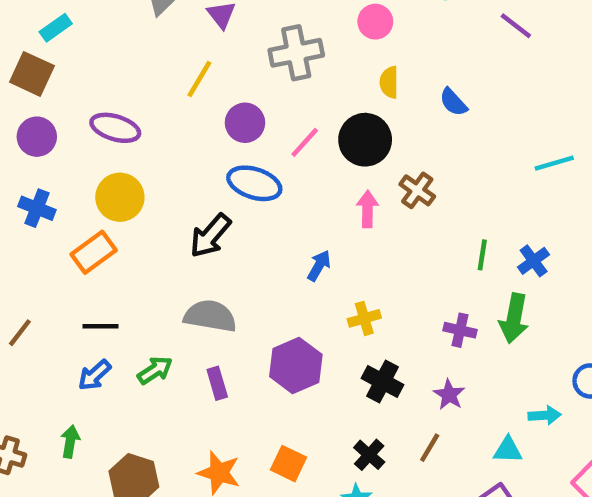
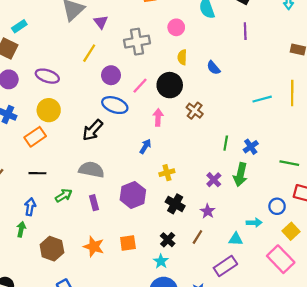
purple line: (516, 26) -> (245, 31), turned 49
pink arrow: (368, 209) -> (158, 117), moved
purple cross: (460, 330) -> (214, 180), turned 32
blue arrow: (95, 375) -> (30, 207), moved, turned 140
orange square: (288, 464) -> (128, 243), turned -35

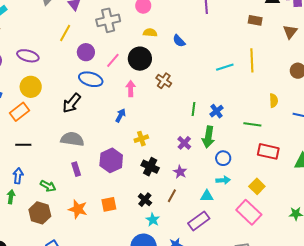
yellow semicircle: (182, 57) -> (150, 33), turned 96
green arrow: (64, 195) -> (48, 186), moved, turned 63
blue circle: (277, 206) -> (223, 158), moved
cyan star: (161, 261) -> (153, 220), moved

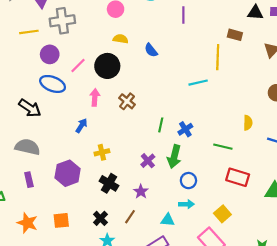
gray cross: (108, 20) -> (62, 21), moved
yellow line: (65, 33) -> (29, 32), turned 48
yellow line: (252, 60) -> (218, 57), moved
brown cross: (164, 81) -> (127, 101), moved
black arrow: (72, 103) -> (30, 108), turned -100

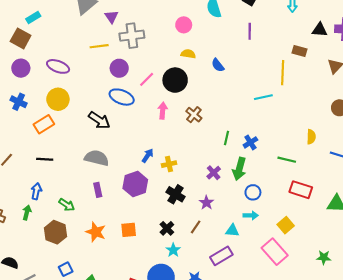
blue arrow: (81, 126) -> (148, 156), moved

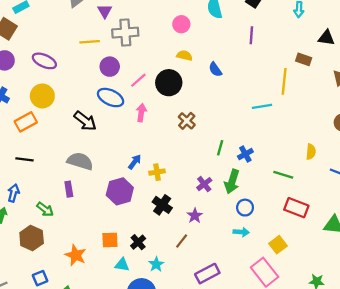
pink arrow: (163, 111) -> (141, 113), moved
purple rectangle: (98, 190) -> (69, 189), moved
black cross: (167, 228) -> (138, 242), moved
cyan triangle: (232, 231) -> (122, 265), moved
orange star: (96, 232) -> (76, 255), moved

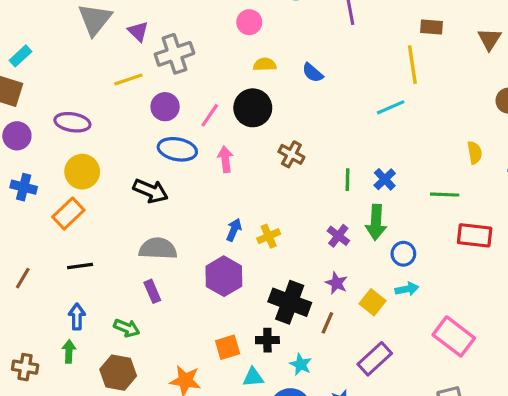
black cross: (162, 205) -> (290, 302), moved, size x1.4
black cross: (138, 242) -> (267, 340), turned -35
yellow square: (278, 245) -> (372, 302), moved

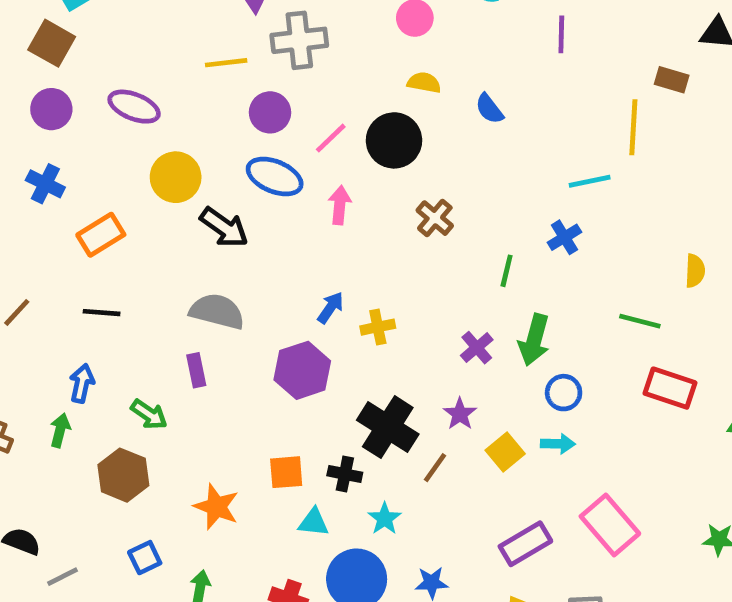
yellow circle: (82, 172) -> (176, 177), moved
blue cross: (385, 179) -> (564, 237), moved
purple rectangle: (375, 359) -> (525, 544), moved

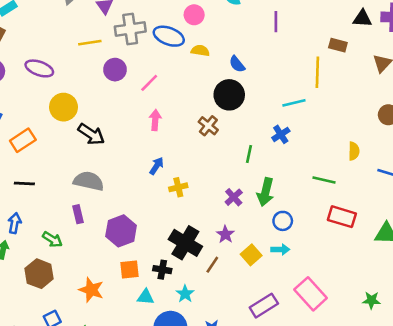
black circle: (394, 140) -> (229, 95), moved
blue ellipse: (275, 177) -> (169, 36), moved
blue arrow: (331, 308) -> (157, 166), moved
purple hexagon: (302, 370) -> (121, 231), moved

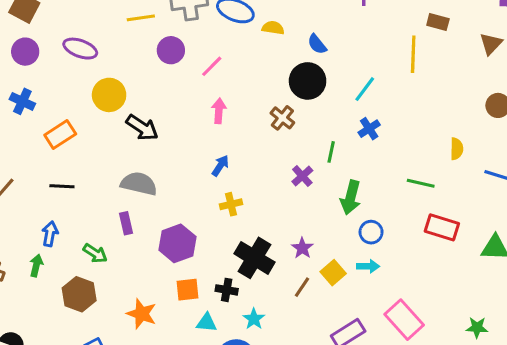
cyan line: (294, 103) -> (365, 89), moved, turned -40
yellow cross: (178, 187) -> (231, 204), moved
purple cross: (234, 197) -> (302, 176), moved
brown line: (212, 265) -> (302, 287), moved

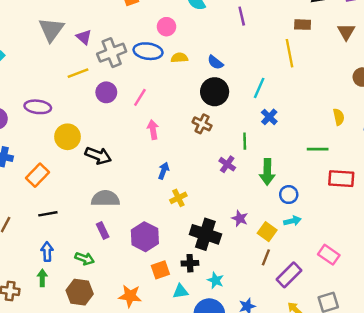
brown line: (302, 287) -> (266, 257), moved
pink rectangle: (404, 320) -> (329, 255), size x0.7

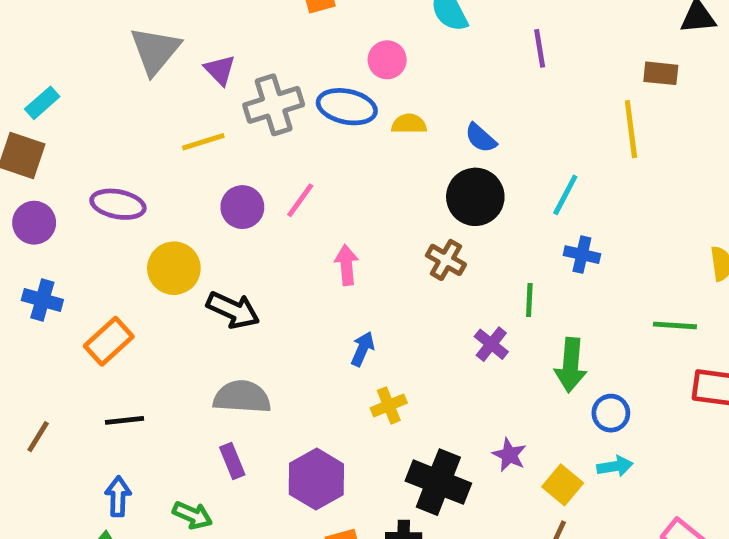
purple circle: (106, 92) -> (242, 207), moved
pink line: (140, 97) -> (300, 200), moved
blue cross: (269, 117) -> (582, 255), turned -35

